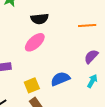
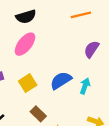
cyan arrow: (92, 81) -> (85, 86), moved
yellow square: (32, 85) -> (28, 83), moved

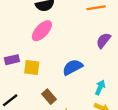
yellow square: (28, 83) -> (32, 68), moved, turned 35
cyan arrow: (85, 86) -> (100, 87), moved

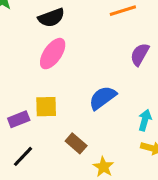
purple rectangle: (12, 60) -> (19, 119), moved

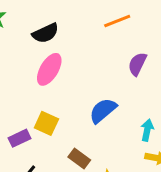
yellow square: (46, 107) -> (46, 123), turned 30

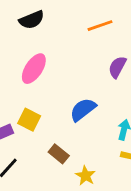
black semicircle: (45, 33) -> (32, 20), moved

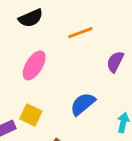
orange line: (100, 26) -> (80, 33), moved

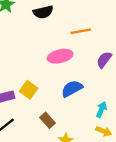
pink ellipse: (34, 65) -> (60, 56), moved, turned 35

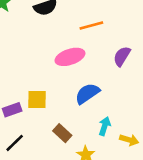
yellow square: (29, 90) -> (37, 99), turned -30
cyan arrow: (101, 110) -> (105, 126), moved

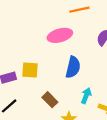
blue semicircle: (87, 94) -> (73, 67), turned 135

